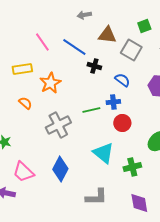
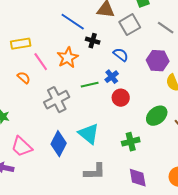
pink line: (42, 42) -> (41, 62), moved
gray square: (131, 50) -> (130, 25), turned 30
orange star: (50, 83) -> (68, 58), moved
blue cross: (113, 102) -> (112, 77), turned -32
cyan triangle: (103, 153) -> (89, 134), moved

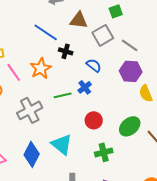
gray line: (166, 28) -> (130, 45), moved
red circle: (121, 98) -> (94, 120), moved

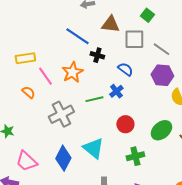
green square: (116, 11) -> (147, 15), turned -32
gray square: (103, 35) -> (134, 39), turned 30

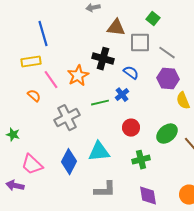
blue line: (77, 36) -> (43, 34), moved, turned 40
black cross: (97, 55) -> (103, 59), size x1.5
cyan triangle: (93, 148) -> (99, 152), turned -45

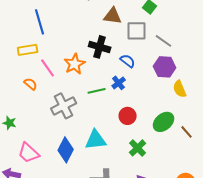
green cross: (141, 160) -> (138, 148), turned -30

